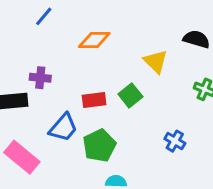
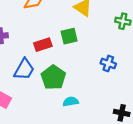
green square: (130, 95) -> (69, 36), turned 36

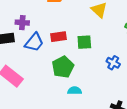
green square: (69, 36) -> (84, 42), moved
blue trapezoid: (24, 69) -> (34, 42), moved

